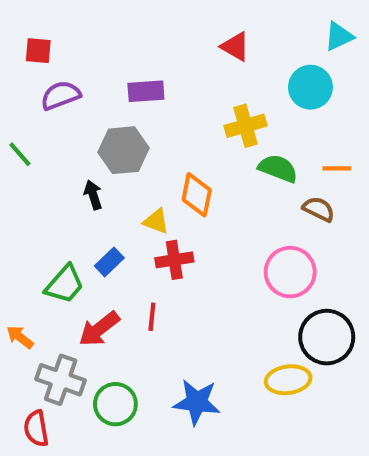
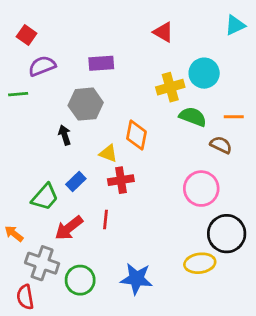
red square: (38, 51) -> (27, 35), turned 30
cyan circle: (310, 87) -> (204, 73), moved
green line: (20, 154) -> (18, 94), moved, turned -54

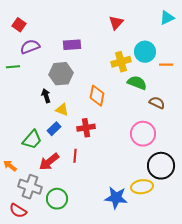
red triangle: (163, 32) -> (116, 23), turned 42
orange line: (234, 117) -> (166, 65), moved
yellow triangle: (108, 153) -> (62, 110), moved
blue star: (136, 279) -> (116, 198), moved
red semicircle: (25, 297) -> (18, 211), turned -48

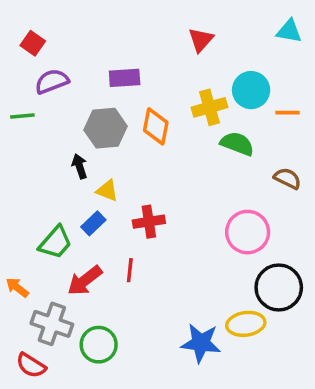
cyan triangle: (167, 18) -> (289, 31), turned 35
orange diamond: (97, 96) -> (156, 126), moved
brown semicircle: (157, 103) -> (287, 178), moved

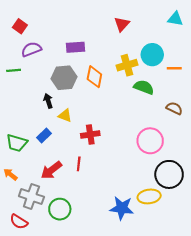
blue rectangle: (93, 223) -> (44, 136), moved
green trapezoid: (55, 242) -> (17, 143), moved, turned 65

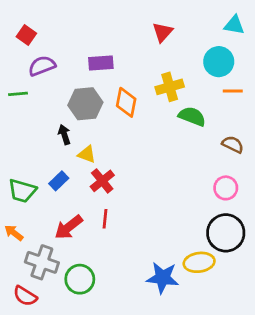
cyan circle: (152, 55) -> (219, 62), moved
red cross: (90, 134) -> (102, 181), moved, turned -30
pink circle: (150, 141) -> (226, 188), moved, size x0.7

